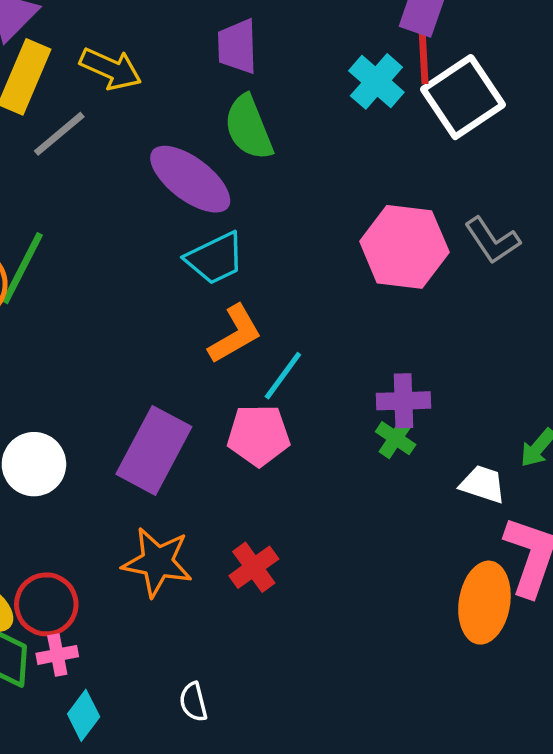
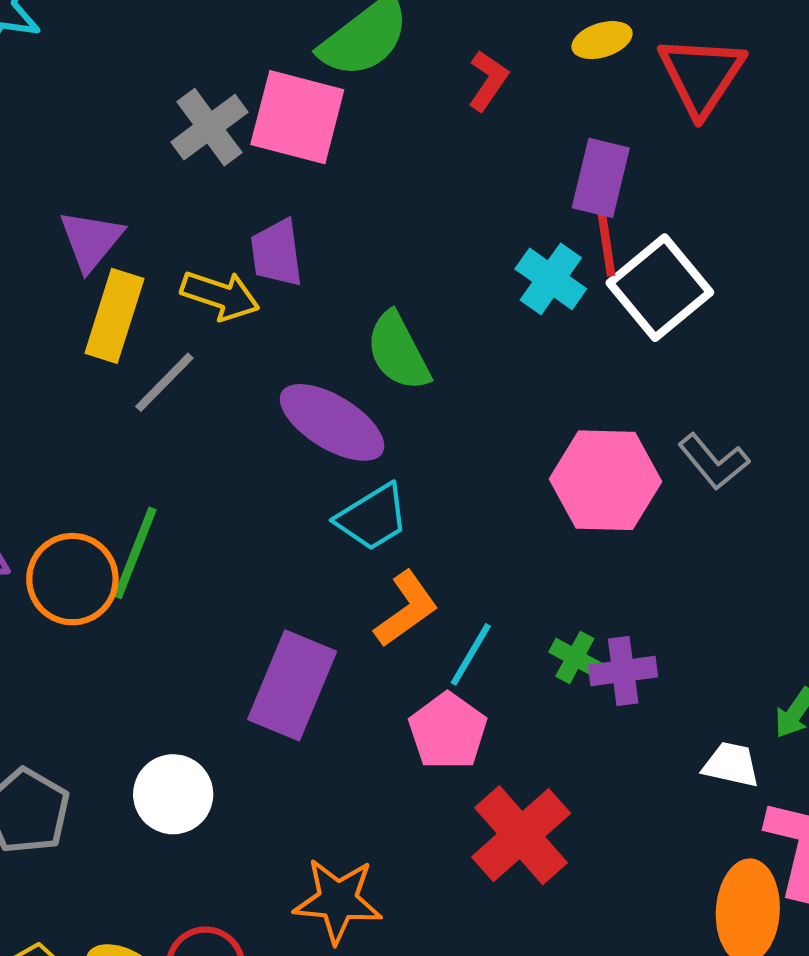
purple trapezoid: (237, 46) -> (277, 253), moved
pink pentagon: (259, 435) -> (448, 731), turned -30
green cross: (396, 438) -> (575, 657), moved
purple rectangle: (154, 450) -> (292, 685), moved
red cross: (254, 567) -> (521, 835), moved, size x1.6

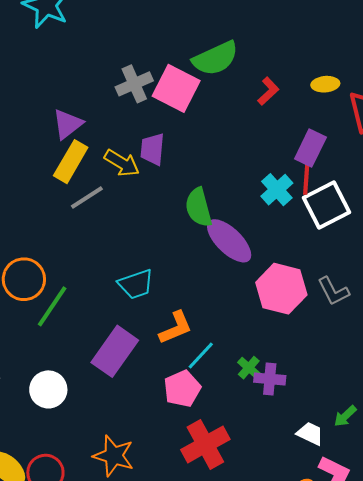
purple ellipse: (332, 422) -> (229, 241), moved
cyan trapezoid: (373, 517) -> (136, 284), moved
green line: (135, 553) -> (52, 306), moved

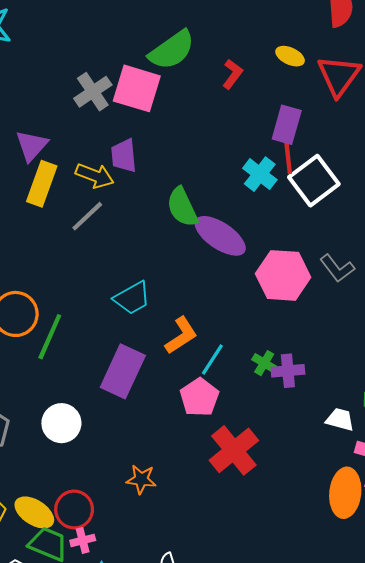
yellow ellipse: (325, 84) -> (290, 56), turned 40
gray line: (87, 197) -> (87, 216), moved
orange star: (114, 456) -> (141, 479), size x0.7

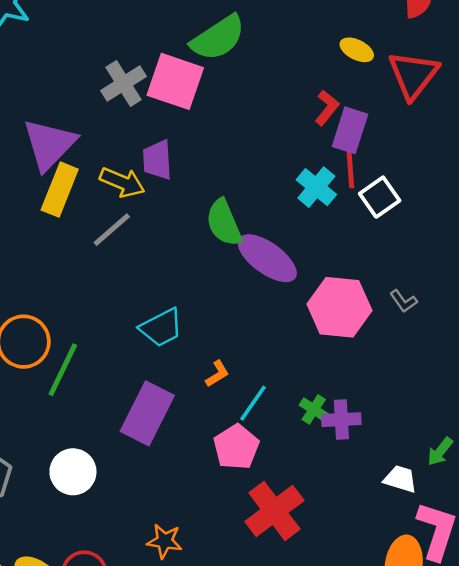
red L-shape: (232, 74) -> (327, 108), moved
purple triangle: (32, 146) -> (49, 144), size x1.4
white square: (314, 181) -> (380, 197), size x0.7
gray L-shape: (337, 268) -> (403, 301), size x0.7
orange L-shape: (181, 335) -> (217, 374), size x0.6

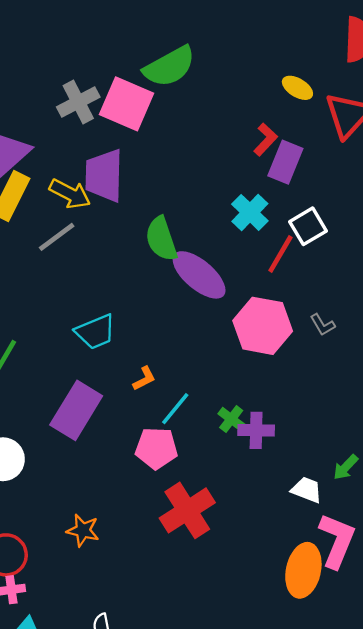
purple trapezoid: (157, 160) -> (104, 176), size x1.4
red line: (350, 166) -> (280, 254), moved, turned 30
pink pentagon: (236, 447) -> (156, 448), turned 30

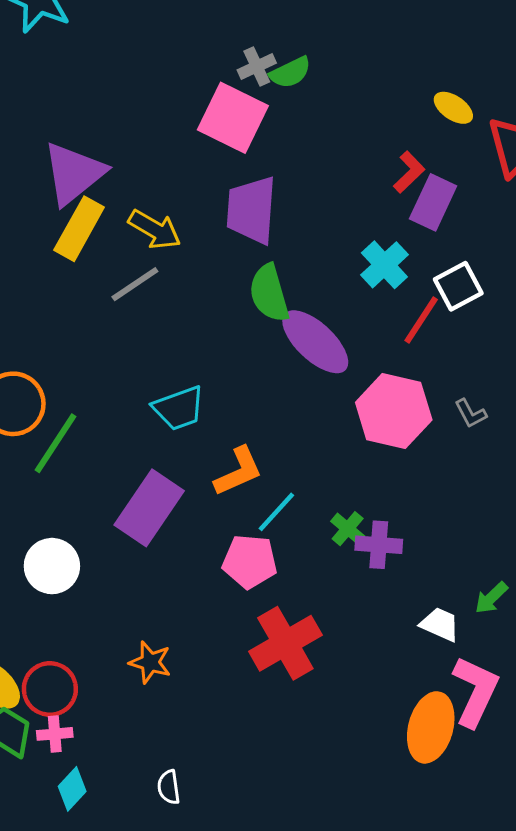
green semicircle: (169, 67) -> (290, 72), size x0.6
gray cross: (78, 102) -> (257, 67), moved, size x0.7
purple trapezoid: (104, 176) -> (251, 210), moved
orange L-shape: (144, 379) -> (238, 471), size x1.6

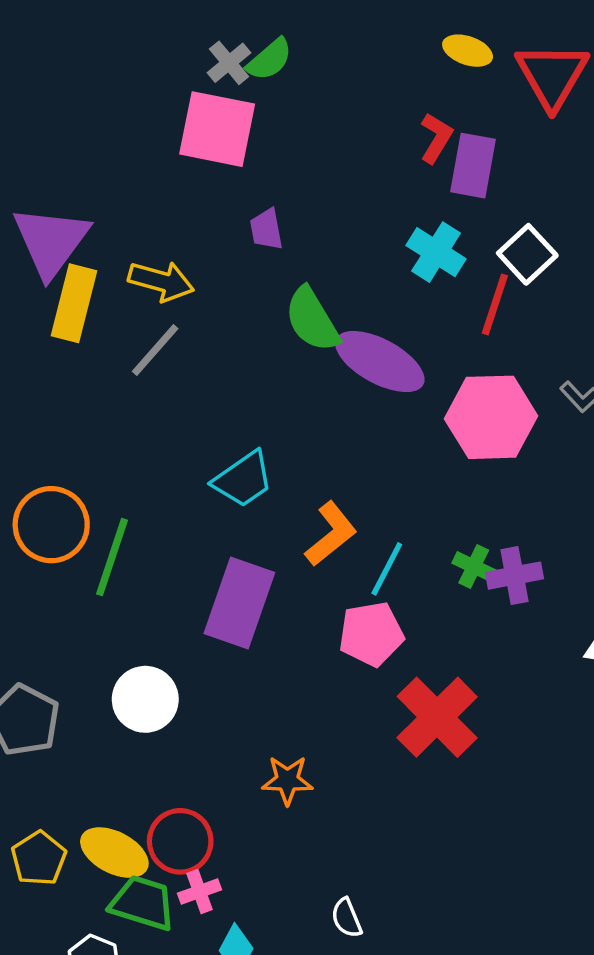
purple trapezoid: (251, 210) -> (266, 229), size x0.5

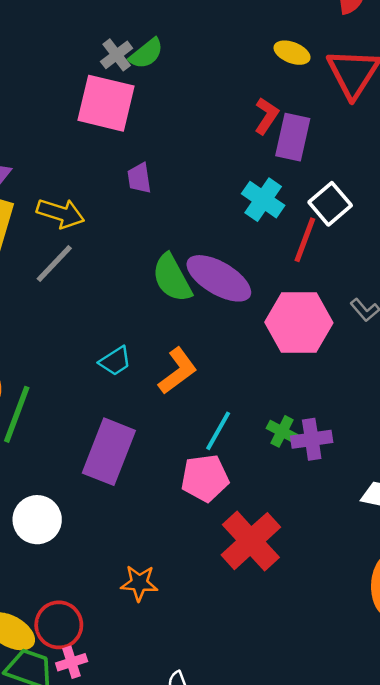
green semicircle: (312, 320) -> (172, 278), moved
cyan trapezoid: (243, 479) -> (115, 361), size x0.7
orange L-shape: (331, 534) -> (178, 371), moved

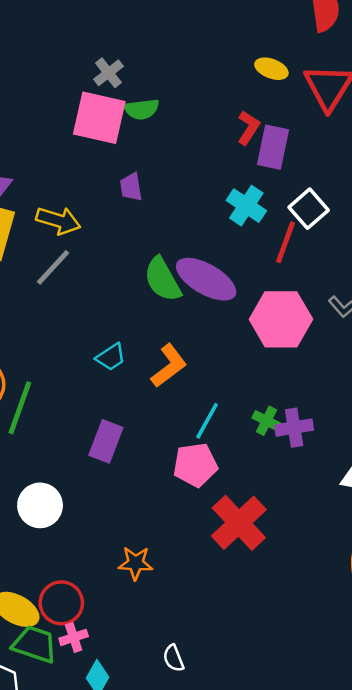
green semicircle: (146, 54) -> (142, 109), moved, turned 32
purple rectangle: (109, 452) -> (106, 441), size x0.7

